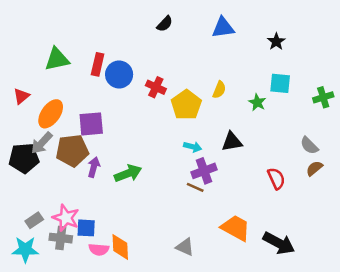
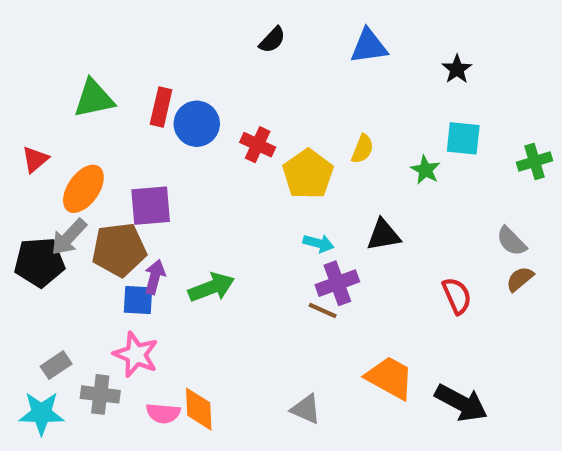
pink star: (66, 218) -> (136, 355), moved
blue square: (86, 228) -> (138, 300), moved

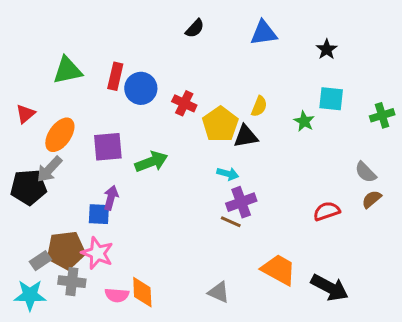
black triangle: (383, 235) -> (246, 136), moved
brown pentagon: (119, 250) -> (66, 250), moved
green arrow: (211, 287) -> (151, 162), moved
red semicircle: (457, 296) -> (327, 211), turned -85

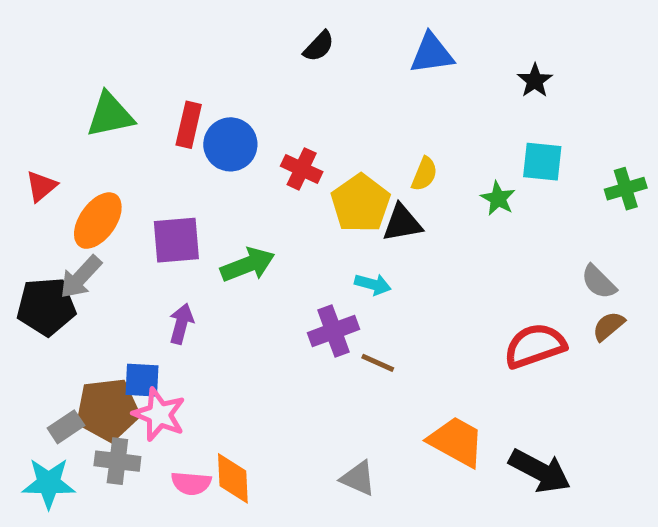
purple cross: (241, 202) -> (334, 331), moved
red semicircle: (327, 211) -> (535, 346), size x1.4
blue square: (99, 214) -> (142, 380), moved

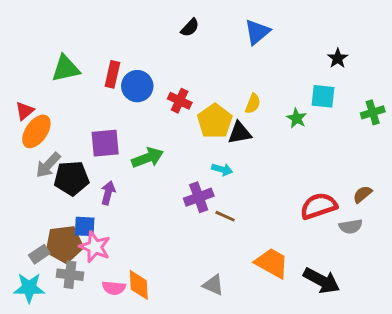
blue triangle: (432, 54) -> (257, 32), turned -32
black star: (535, 81) -> (338, 58), moved
orange ellipse: (98, 221) -> (36, 131), moved
gray semicircle: (599, 282) -> (351, 226), moved, turned -55
black pentagon: (46, 306) -> (71, 178), moved

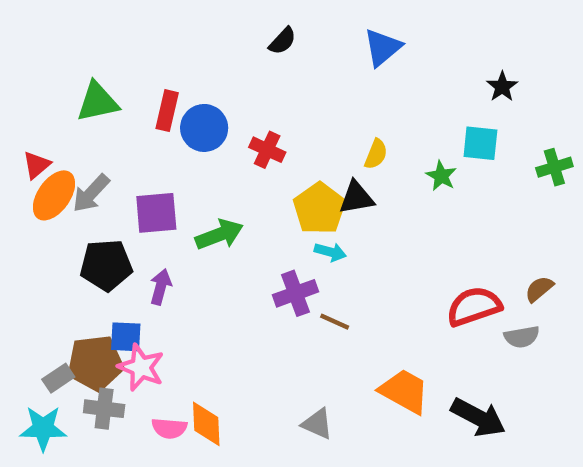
yellow pentagon: (215, 121) -> (319, 208), moved
gray arrow: (48, 165) -> (91, 193), moved

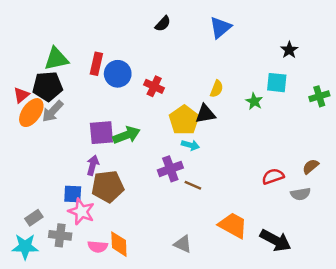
purple square: (156, 213) -> (101, 133), moved
black pentagon: (106, 265) -> (48, 86), moved
red semicircle: (474, 306) -> (273, 176), size x0.7
brown pentagon: (95, 363) -> (108, 186), moved

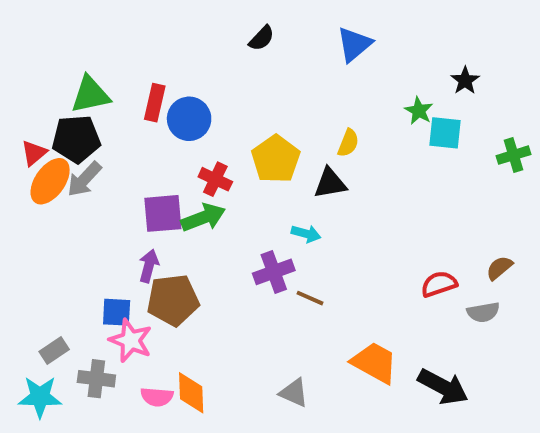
red cross: (154, 86) -> (215, 179), moved
green star: (254, 101) -> (419, 111), moved
yellow pentagon: (184, 120) -> (276, 159), moved

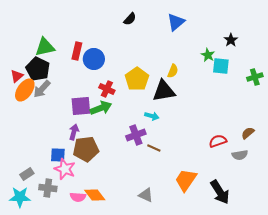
black pentagon: (76, 139) -> (38, 69), turned 30
black triangle: (330, 183) -> (164, 91), size x1.4
orange trapezoid: (374, 363) -> (186, 180), turned -85
black arrow: (443, 387) -> (220, 192), turned 30
orange diamond: (191, 393) -> (95, 195), turned -35

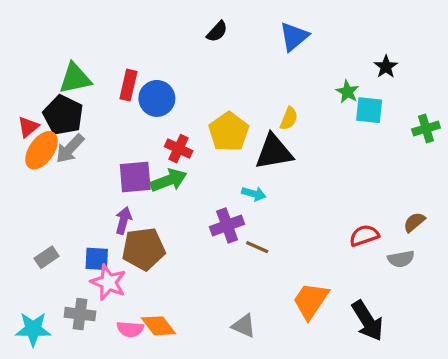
gray rectangle: (27, 174) -> (47, 257), moved

